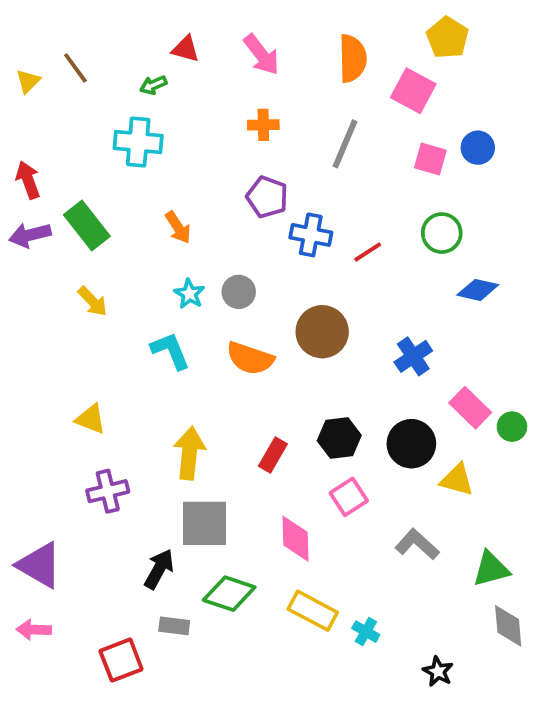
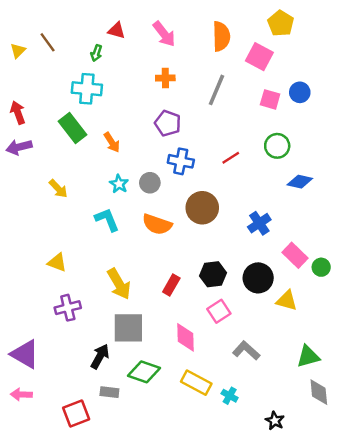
green arrow: (153, 85) -> (96, 53), turned -49
green rectangle: (87, 225) -> (73, 128), moved
blue cross: (311, 235) -> (181, 161), moved
yellow arrow: (189, 453) -> (119, 284), turned 144
gray L-shape: (417, 544) -> (246, 350), moved

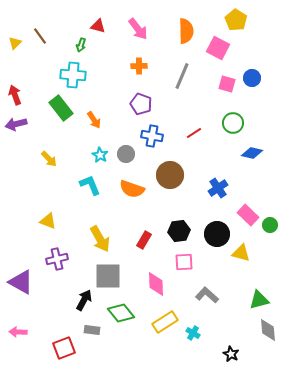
pink square: (219, 311) -> (184, 262), turned 30
purple triangle: (25, 354) -> (21, 282), moved
green diamond: (144, 372) -> (121, 313), turned 32
yellow rectangle: (196, 383) -> (165, 322), turned -60

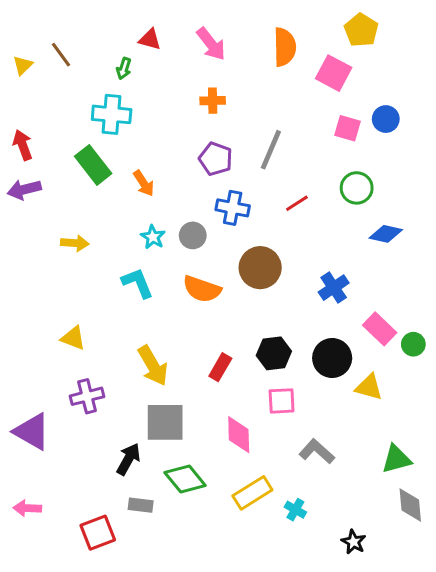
gray line: (182, 76) -> (271, 150), moved
yellow arrow: (49, 159) -> (75, 243), turned -42

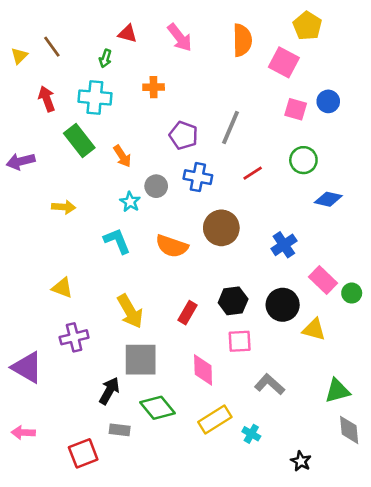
orange cross: (213, 101) -> (154, 87), moved
red arrow: (23, 145) -> (47, 99), moved
gray circle: (193, 235) -> (156, 186), moved

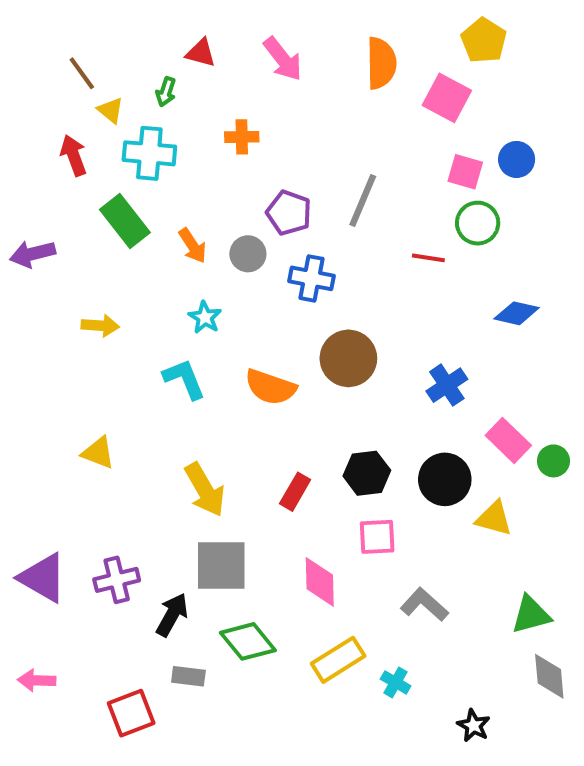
yellow triangle: (19, 56) -> (111, 110), moved, turned -36
green circle: (303, 160) -> (478, 223), moved
red line: (253, 173) -> (428, 258), moved, turned 42
gray circle: (156, 186) -> (248, 254), moved
purple cross: (74, 337) -> (117, 580), moved

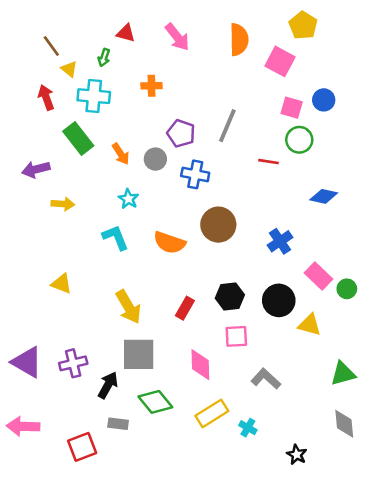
purple arrow: (33, 254) -> (36, 169), moved
green triangle: (531, 615) -> (343, 374), moved
pink arrow: (37, 680) -> (23, 426), size x1.4

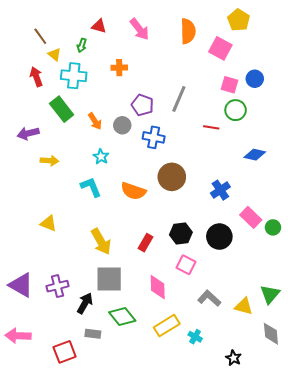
yellow triangle: (310, 325) -> (244, 306), moved
pink square: (236, 336) -> (186, 265), turned 30
green triangle: (343, 374) -> (270, 294), turned -35

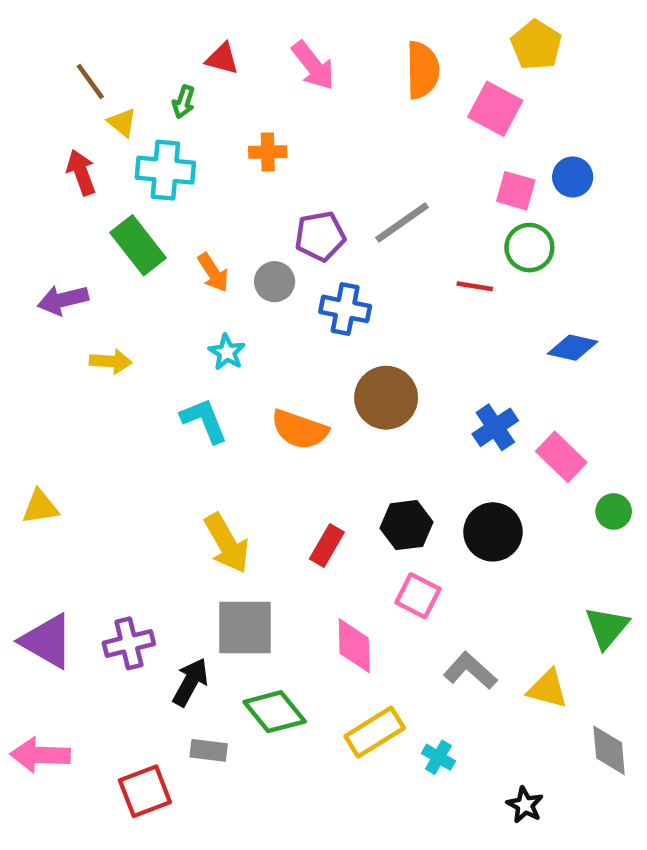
gray line: (179, 99) -> (402, 223), turned 32
purple pentagon: (142, 105) -> (320, 236), turned -30
pink rectangle: (251, 217) -> (561, 457), moved
yellow triangle: (48, 223) -> (40, 507), moved, turned -30
green triangle: (270, 294) -> (607, 627), moved

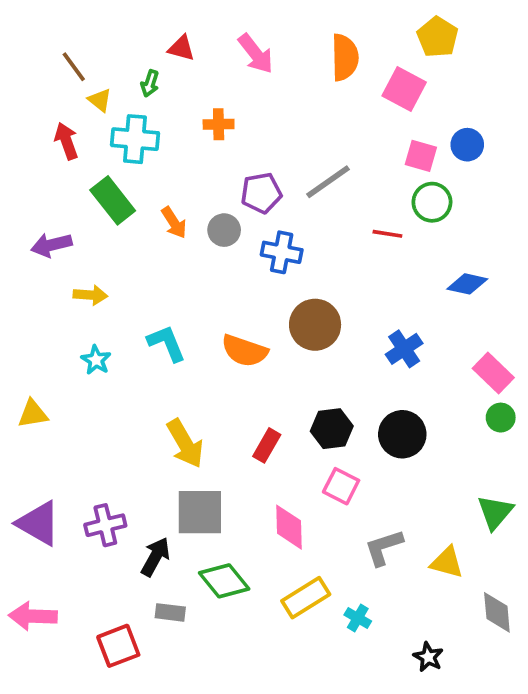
cyan star: (227, 352) -> (96, 360), moved
pink rectangle: (561, 457) -> (493, 373), moved
gray L-shape: (470, 671) -> (384, 547), turned -60

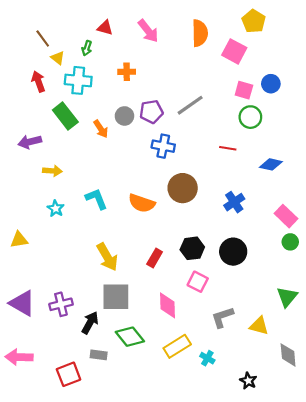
gray circle: (224, 230) -> (124, 116), moved
red line: (387, 234) -> (228, 148), moved

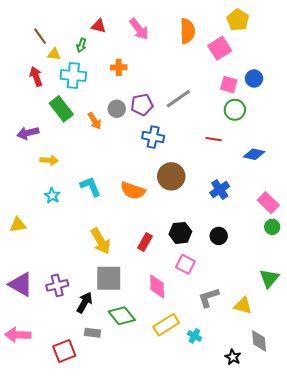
pink square: (234, 51) -> (220, 48), turned 30
yellow triangle: (58, 58) -> (54, 54), turned -32
black circle: (233, 252) -> (219, 236), size x0.7
gray diamond: (288, 355) -> (259, 341), moved

